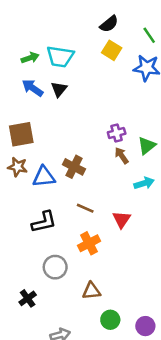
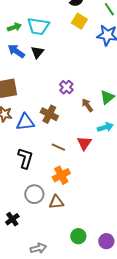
purple cross: (117, 133) -> (66, 87), moved, turned -32
red triangle: (122, 219) -> (84, 143), moved
black L-shape: (44, 222) -> (25, 158), turned -60
brown triangle: (91, 291) -> (56, 202), moved

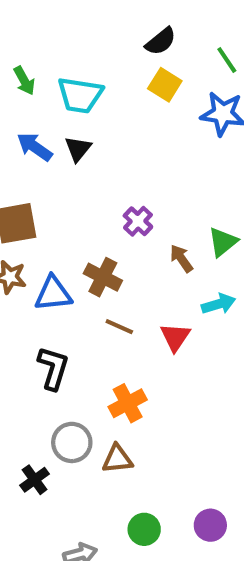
green arrow: (14, 27) -> (24, 81), moved, turned 80
brown line: (58, 147) -> (119, 327), moved
black cross: (12, 219) -> (35, 480), moved
green circle: (78, 236) -> (144, 529), moved
purple circle: (106, 241) -> (210, 525), moved

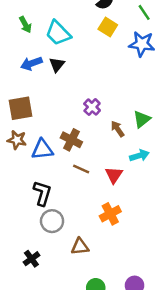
cyan trapezoid: (80, 95) -> (58, 33), turned 36
blue arrow: (35, 147) -> (31, 63), turned -55
orange cross: (128, 403) -> (110, 214), moved
gray circle: (72, 442) -> (52, 221), moved

